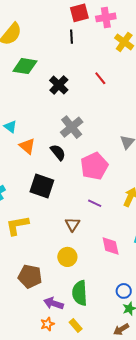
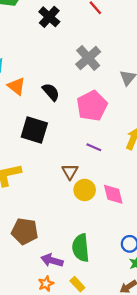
gray cross: (72, 127) -> (88, 58), moved
yellow circle: (67, 257) -> (85, 190), moved

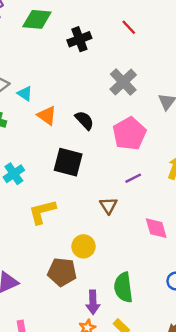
black cross: (49, 17) -> (79, 39), turned 30
purple line: (94, 147) -> (133, 178), turned -48
yellow circle: (85, 190) -> (83, 246), moved
purple arrow: (52, 260) -> (93, 302), turned -105

